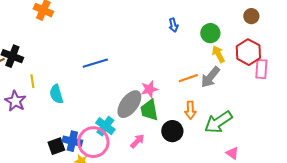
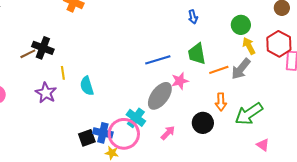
blue arrow: (173, 25) -> (193, 17), moved
blue line: (95, 63) -> (158, 60), moved
green trapezoid: (149, 110) -> (197, 54), moved

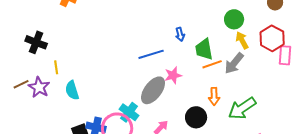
blue arrow: (193, 17) -> (180, 34), moved
brown line: (28, 54) -> (21, 84), moved
green trapezoid: (197, 54) -> (204, 49), moved
cyan semicircle: (87, 86) -> (72, 90), moved

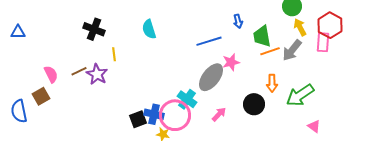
pink rectangle: (285, 55) -> (323, 42), moved
cyan semicircle: (72, 90) -> (149, 29), moved

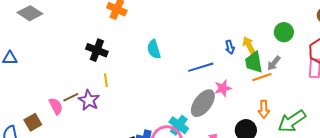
yellow arrow: (300, 27) -> (249, 45), moved
black cross: (94, 29) -> (97, 50), moved
cyan semicircle: (149, 29) -> (154, 49), moved
gray arrow: (292, 50) -> (274, 63), moved, size x0.7
pink semicircle: (51, 74) -> (56, 106), moved

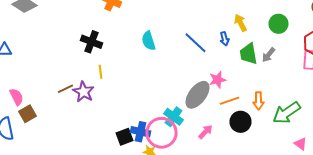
yellow arrow: (249, 45) -> (240, 23), moved
blue line: (201, 67) -> (196, 43), moved, turned 60
orange line: (262, 77) -> (230, 101), moved
pink semicircle: (56, 106) -> (16, 97), moved

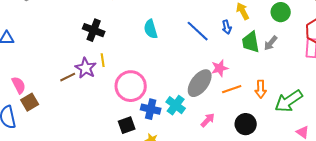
purple star: (84, 92) -> (86, 68), moved
black circle: (240, 122) -> (246, 124), moved
blue cross: (140, 132) -> (151, 109), moved
pink circle: (162, 133) -> (131, 86), moved

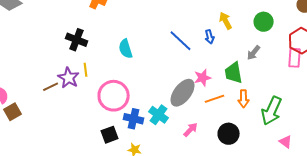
cyan semicircle: (151, 29) -> (126, 49), moved
green trapezoid: (251, 42) -> (234, 73), moved
green arrow: (289, 101) -> (272, 111), turned -32

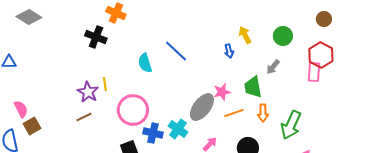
black cross: (77, 40) -> (96, 37), moved
blue line: (181, 41) -> (176, 51), moved
brown line: (51, 87) -> (84, 117), moved

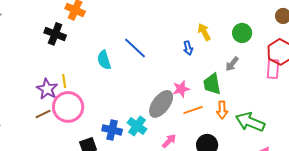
pink circle: (133, 110) -> (68, 107), moved
green arrow: (291, 125) -> (250, 122), turned 88

